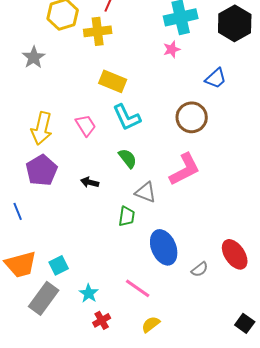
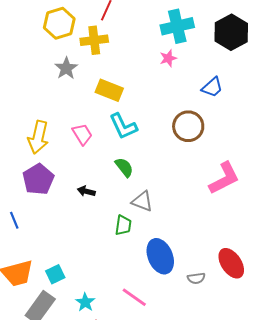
gray star: (34, 57) -> (66, 68), moved
pink L-shape: (185, 169) -> (224, 178), moved
gray semicircle: (200, 269) -> (196, 278), turned 30

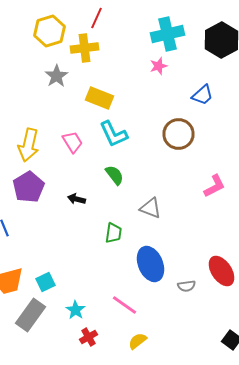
pink L-shape: (224, 178) -> (214, 186), size x0.7
gray triangle: (142, 201) -> (150, 208), moved

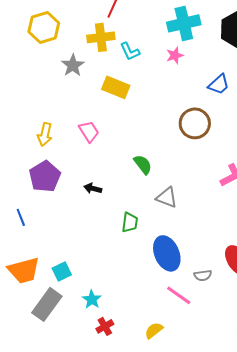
yellow hexagon: (50, 31) -> (44, 27), moved
cyan L-shape: (114, 134) -> (130, 51), moved, size x0.7
yellow arrow: (28, 145) -> (45, 134), size x0.7
green semicircle: (114, 175) -> (143, 164), moved
pink line: (124, 305) -> (179, 295), moved

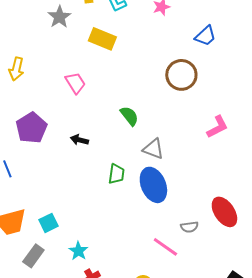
yellow arrow: (45, 134) -> (16, 69), moved
blue ellipse: (167, 253) -> (153, 185), moved
gray rectangle: (47, 304) -> (33, 256), size x0.7

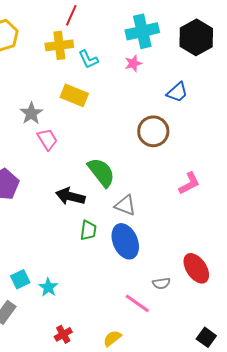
gray star: (59, 17) -> (31, 113), moved
green semicircle: (129, 116) -> (101, 172), size x1.5
black arrow: (79, 140) -> (70, 196), moved, size x1.6
cyan star: (78, 251) -> (48, 287), moved

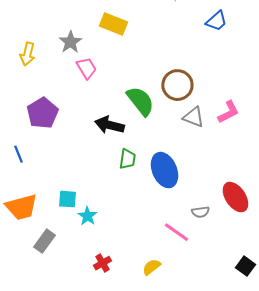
brown circle: (153, 131) -> (177, 85), moved
gray triangle: (125, 205) -> (193, 117), moved
cyan square: (20, 279) -> (67, 199), moved, turned 30

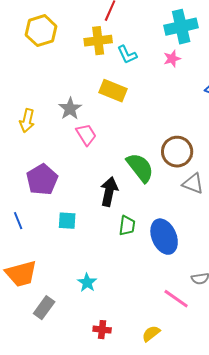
black arrow: (109, 125) -> (109, 192), turned 88
cyan square: (67, 199) -> (67, 221), moved
red cross: (102, 263) -> (102, 330), turned 36

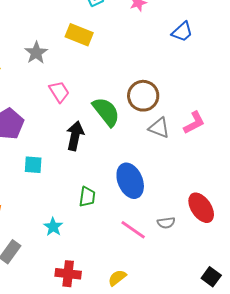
pink trapezoid: (86, 135) -> (59, 92), moved
green trapezoid: (127, 226) -> (87, 197), moved
pink line: (176, 299) -> (133, 230), moved
red cross: (102, 330) -> (68, 274), size x1.4

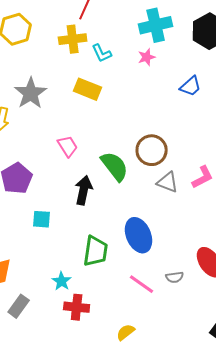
gray star: (36, 53) -> (31, 93), moved, size x1.4
green trapezoid: (87, 197) -> (96, 251), size x1.5
red cross: (68, 274) -> (77, 307), moved

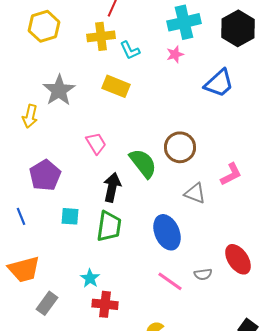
blue trapezoid: (191, 86) -> (219, 83), size x1.4
gray triangle: (168, 182) -> (195, 193), moved
green trapezoid: (96, 251) -> (109, 226), moved

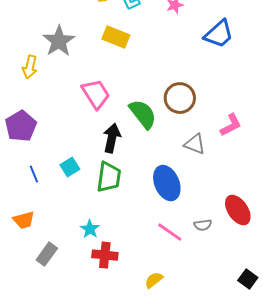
pink trapezoid: (96, 143) -> (96, 94), size x1.4
purple pentagon: (45, 175) -> (21, 126), moved
blue line: (21, 216) -> (34, 174), moved
cyan square: (70, 216) -> (70, 167), turned -36
orange trapezoid: (24, 269) -> (24, 220), size x0.7

